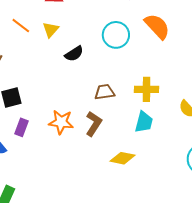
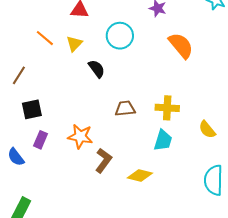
cyan circle: (116, 35) -> (120, 36), moved
black semicircle: (74, 54) -> (97, 69), turned -96
brown L-shape: (94, 124) -> (103, 161), moved

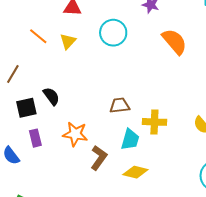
black semicircle: (97, 69) -> (51, 96), moved
yellow cross: (167, 108) -> (154, 122), moved
purple rectangle: (40, 140) -> (35, 138), turned -36
cyan trapezoid: (163, 140) -> (130, 140), moved

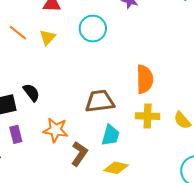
orange semicircle: (174, 42) -> (145, 79), moved, turned 40
brown trapezoid: (120, 105) -> (100, 101), size x1.4
yellow cross: (154, 122) -> (148, 116), moved

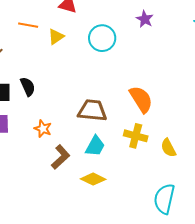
orange line: (18, 33) -> (28, 25), turned -42
orange semicircle: (145, 79) -> (141, 99), turned -44
orange star: (56, 130) -> (43, 129), size x0.7

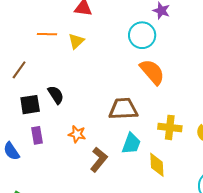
cyan circle: (102, 38) -> (142, 35), moved
orange semicircle: (141, 99) -> (152, 72), moved
yellow diamond: (93, 179) -> (157, 165), moved, turned 70

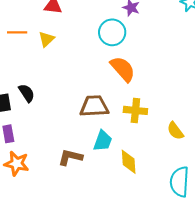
yellow cross: (170, 127) -> (135, 110), moved
orange star: (77, 134) -> (17, 164), moved, size x1.4
brown L-shape: (99, 160) -> (70, 157), turned -115

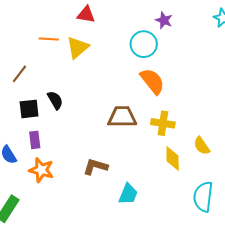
yellow triangle: (46, 39) -> (78, 47), size x1.4
cyan trapezoid: (103, 141) -> (128, 194), moved
yellow diamond: (129, 162) -> (173, 158), moved

